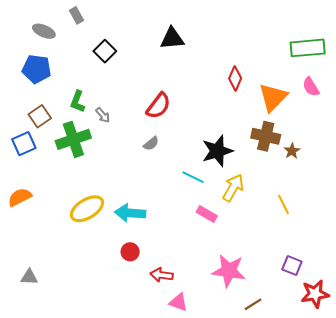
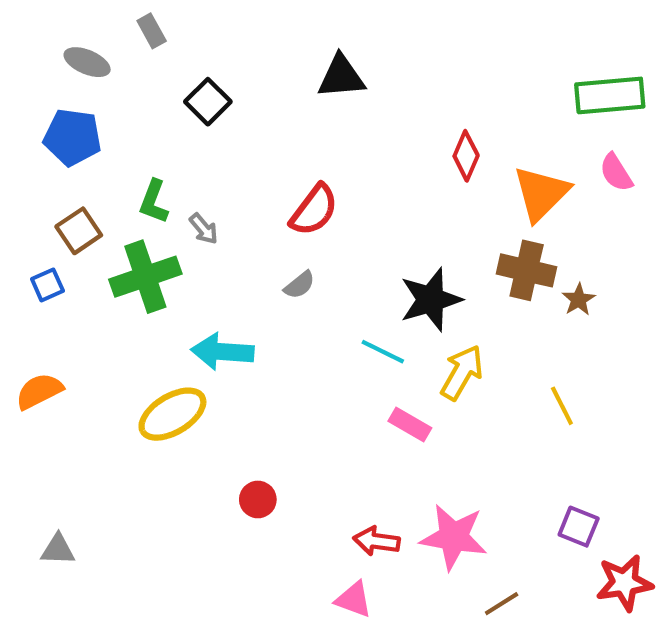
blue square: (24, 144) -> (47, 285), size x0.7
cyan arrow: (130, 213) -> (222, 352), moved
red arrow: (162, 275) -> (377, 541), moved

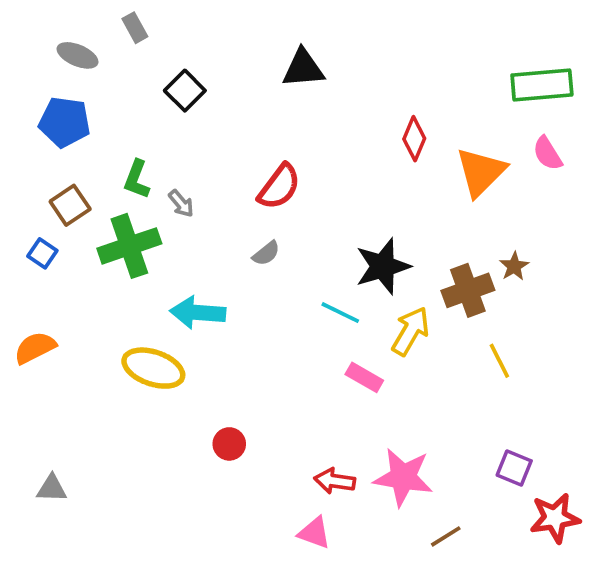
brown cross: (527, 270) -> (468, 290), moved, turned -33
blue square: (47, 285) -> (42, 253), turned -32
yellow ellipse: (172, 414) -> (153, 368), turned 50

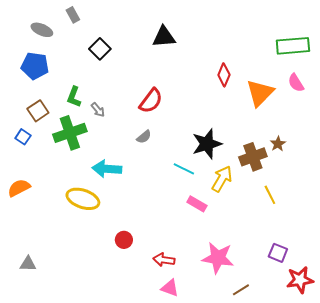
red arrow: (335, 481) -> (164, 260), moved

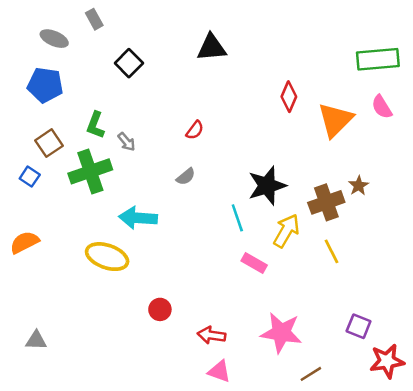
red semicircle: (151, 101) -> (195, 130), size x0.6
cyan line: (184, 169) -> (237, 218), turned 45
yellow line: (270, 195) -> (332, 251), moved

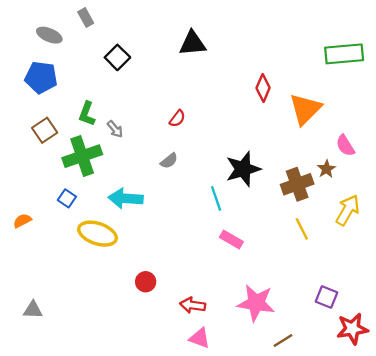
pink semicircle: (382, 107) -> (345, 146), moved
blue square: (30, 177) -> (67, 198), moved
yellow arrow: (286, 231) -> (348, 210), moved
orange semicircle: (25, 242) -> (22, 221), size x0.7

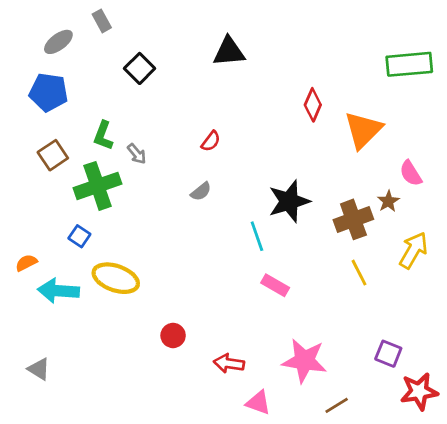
gray ellipse: (49, 35) -> (58, 42), turned -60
cyan arrow: (126, 198) -> (58, 291), moved
gray triangle: (33, 310) -> (39, 369), turned 30
pink triangle: (200, 338) -> (258, 403), moved

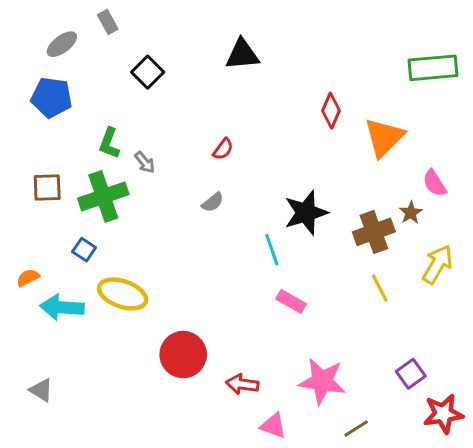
brown square: (53, 155) -> (47, 188), moved, turned 32
red circle: (173, 335) -> (183, 355), size x1.8
purple square: (388, 354) -> (411, 374), turned 32

